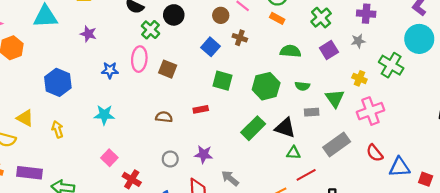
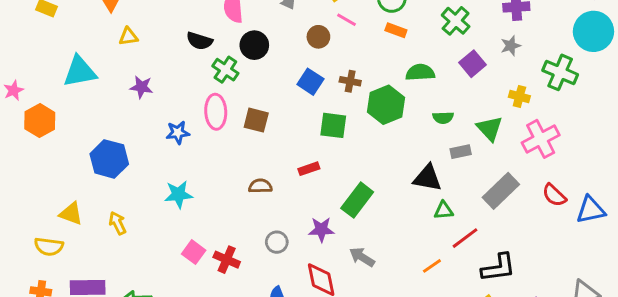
brown cross: (240, 38) -> (350, 81), moved
green hexagon: (266, 86) -> (386, 105), moved
green rectangle: (253, 128) -> (357, 200), moved
red cross: (132, 179) -> (227, 260), moved

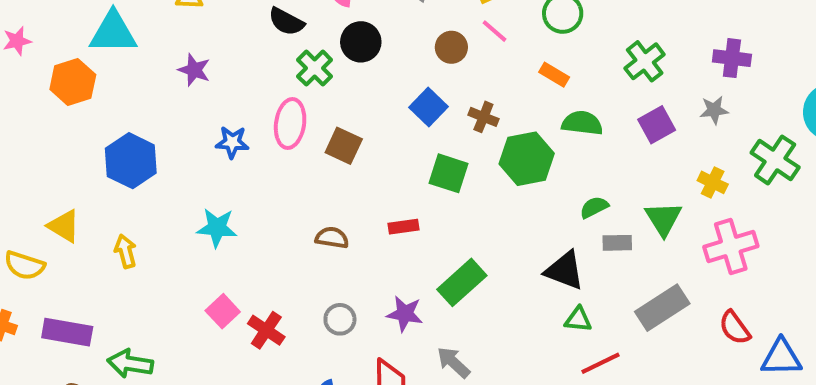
orange rectangle: (396, 30) -> (554, 75), moved
green semicircle: (443, 118) -> (594, 207), moved, turned 144
orange hexagon: (40, 121) -> (73, 82), moved

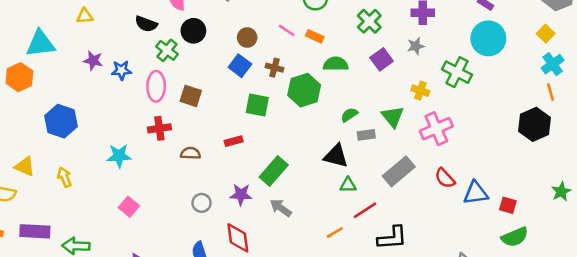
pink line: (495, 31) -> (287, 30), moved
brown circle: (451, 47) -> (247, 37), moved
blue star: (232, 142) -> (121, 70), moved
red cross: (266, 330) -> (159, 128), moved, turned -35
gray arrow: (453, 362) -> (281, 208), moved

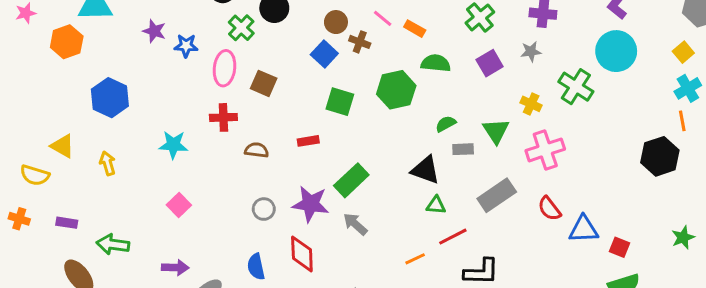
brown cross: (274, 68) -> (360, 42), moved
purple star: (241, 195) -> (311, 204), size x1.4
purple rectangle: (35, 231) -> (67, 223), size x0.6

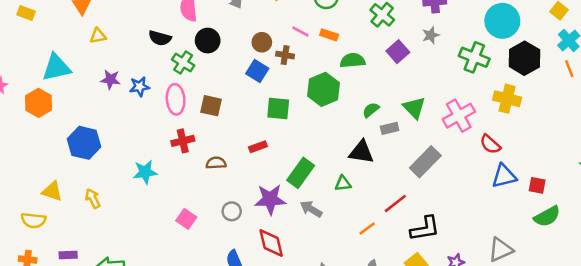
yellow cross: (531, 104) -> (507, 99), moved, size x1.5
black hexagon: (660, 156) -> (524, 58), moved
pink square: (179, 205) -> (186, 219), moved
green triangle: (436, 205) -> (343, 184), moved
red semicircle: (549, 209) -> (490, 144), moved

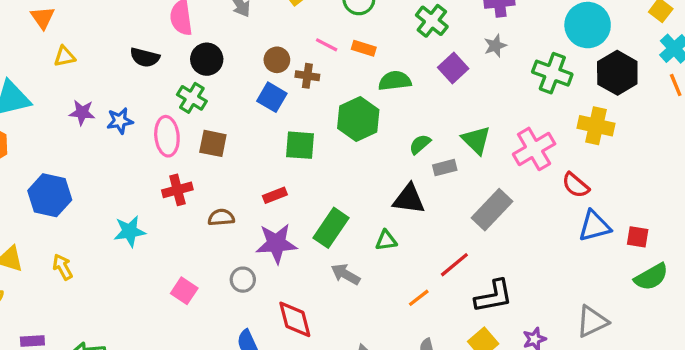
green cross: (183, 63) -> (192, 98), moved
purple star: (270, 199) -> (276, 243), moved

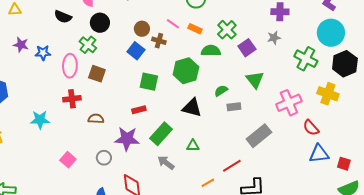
green cross: (432, 21) -> (227, 30), moved
green triangle: (476, 140) -> (255, 80), moved
red rectangle: (275, 195) -> (139, 110), moved
black triangle: (409, 199) -> (192, 108), moved

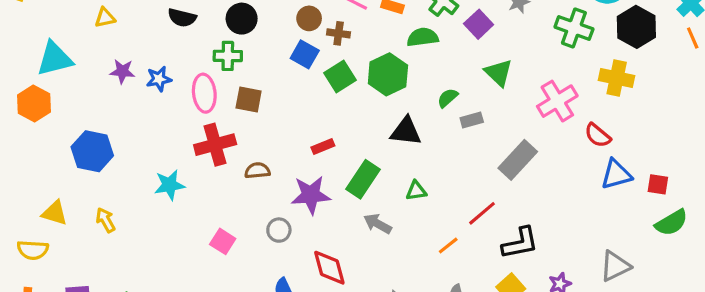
green cross: (88, 45) -> (228, 56), turned -30
green square: (149, 82) -> (340, 77), moved, turned -36
red cross: (72, 99) -> (215, 145), size x1.4

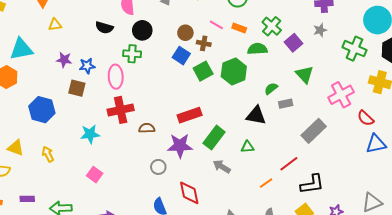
brown square: (249, 100) -> (77, 88), moved
black triangle: (406, 131) -> (256, 115), moved
red rectangle: (323, 147) -> (190, 115), size x1.6
pink square: (223, 241) -> (95, 175), moved

